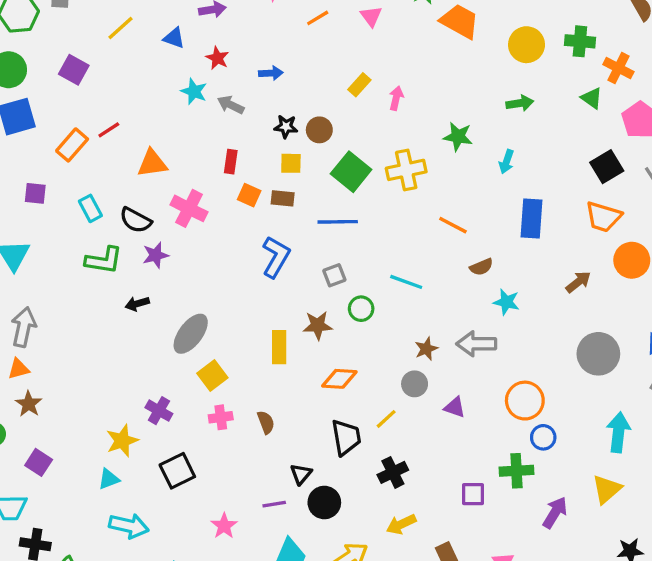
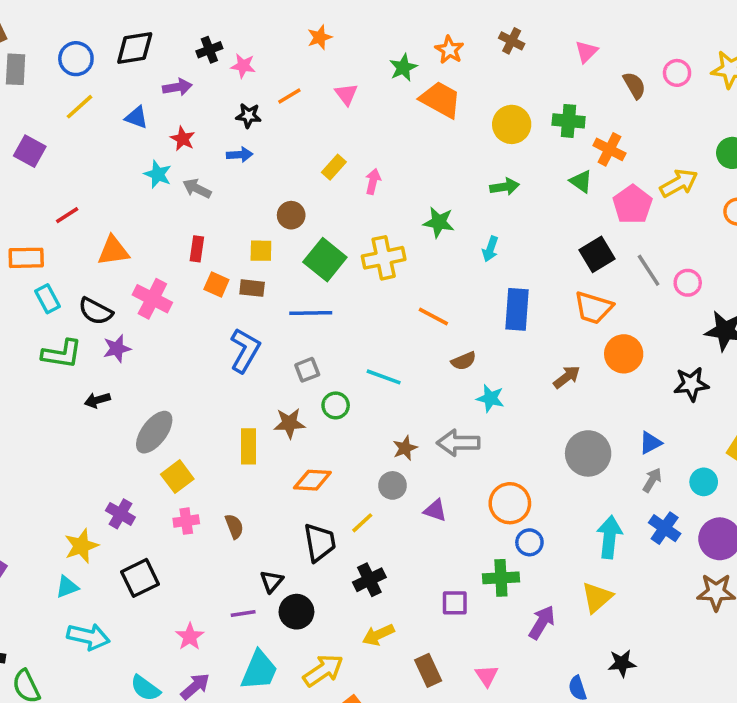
black star: (286, 127) -> (248, 116), moved
orange rectangle: (72, 145) -> (26, 258), moved, turned 48

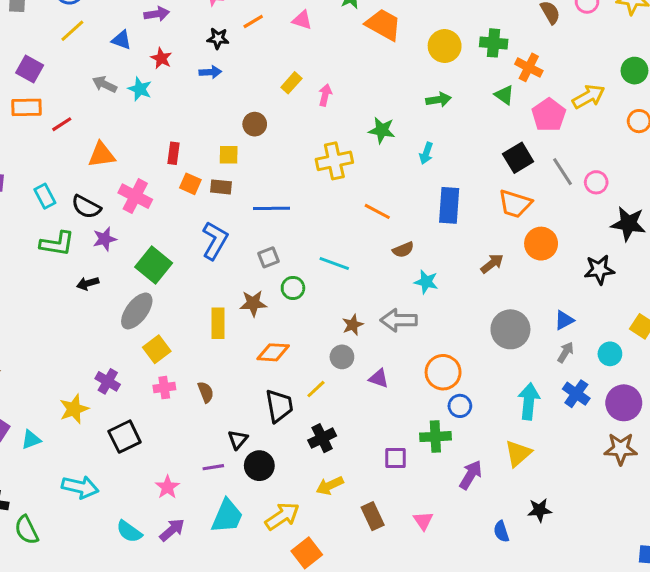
pink triangle: (346, 94) -> (302, 20), turned -35
gray arrow: (197, 188) -> (105, 84), moved
orange rectangle: (26, 258) -> (27, 107), moved
green square: (325, 260) -> (154, 265), moved
cyan triangle: (67, 587) -> (31, 440), moved

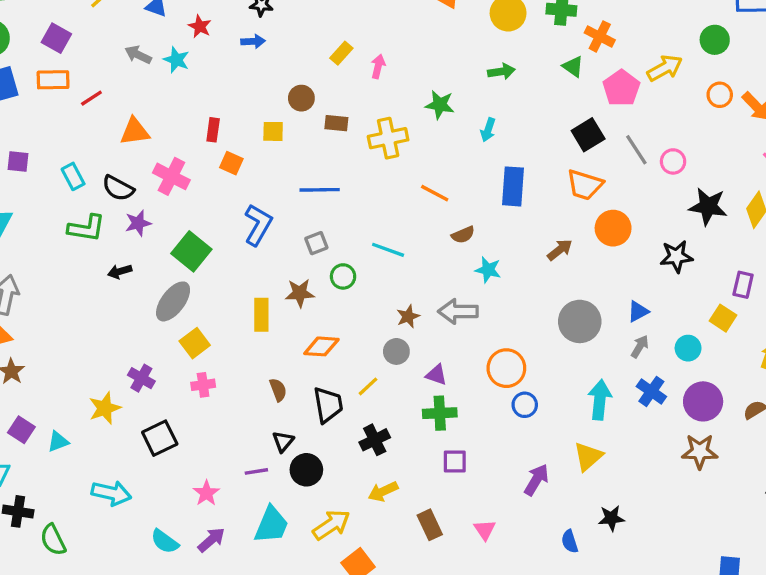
brown rectangle: (221, 187) -> (336, 123), moved
brown semicircle: (206, 392) -> (278, 390), moved
green cross: (435, 437) -> (440, 413), moved

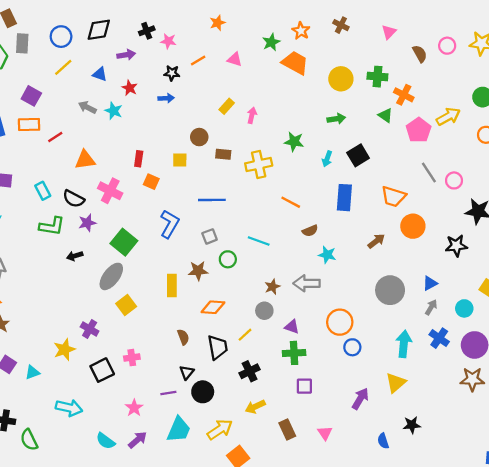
black square: (588, 135) -> (358, 155), moved
pink cross: (203, 385) -> (132, 358), moved

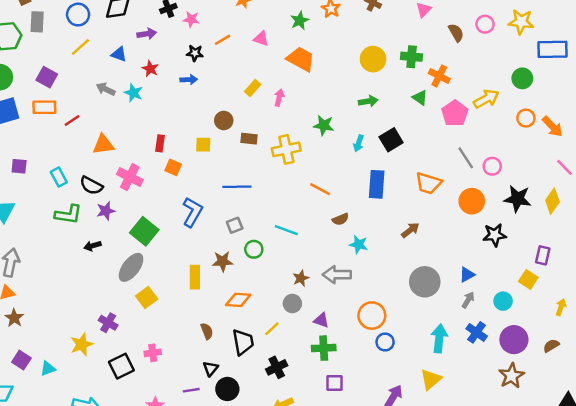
orange trapezoid: (295, 63) -> (301, 59), moved
orange circle: (413, 226) -> (472, 201), moved
brown star: (472, 379) -> (511, 376), turned -30

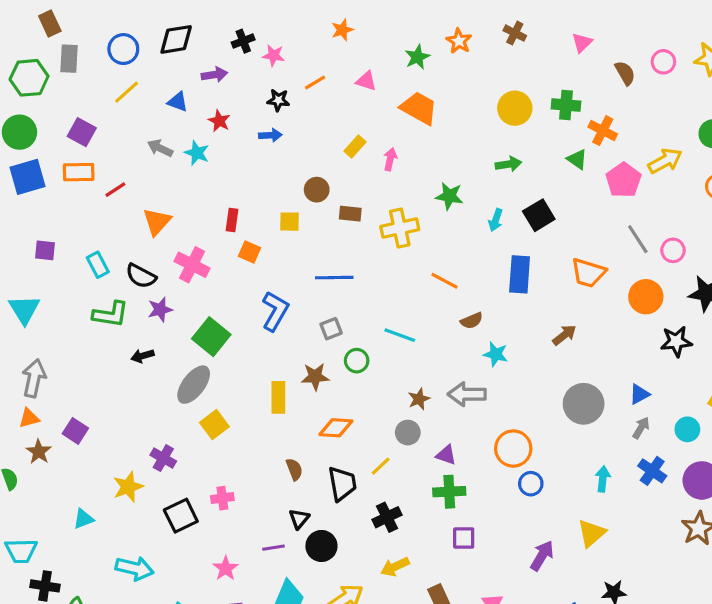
orange triangle: (103, 145) -> (157, 222), turned -40
cyan arrow: (439, 338) -> (603, 479), size x0.7
purple square: (21, 360) -> (75, 431), moved

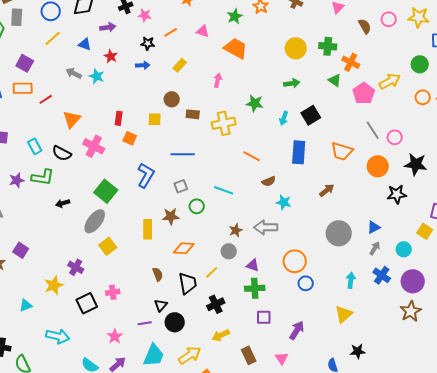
yellow rectangle: (355, 147) -> (180, 65), moved
purple star: (160, 309) -> (17, 180), moved
purple arrow: (542, 556) -> (297, 330), moved

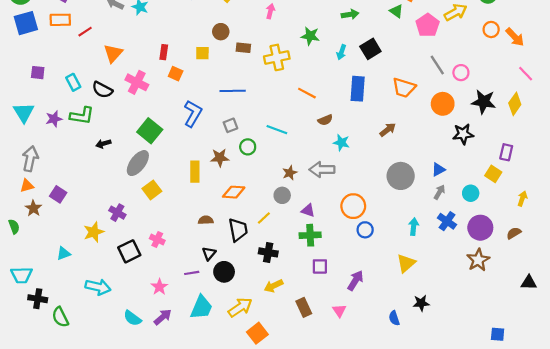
brown semicircle: (158, 274) -> (206, 220), turned -72
pink cross: (113, 292) -> (157, 240), turned 32
black cross: (216, 304) -> (268, 252), turned 36

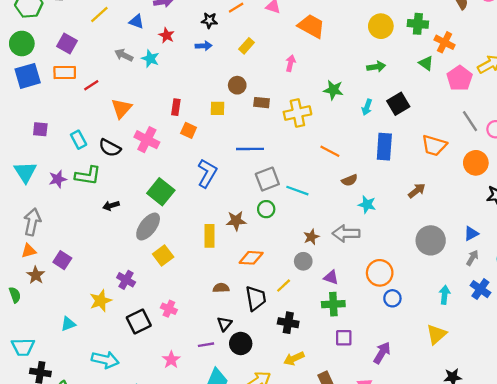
gray square: (230, 125) -> (267, 179), moved, size x1.5

